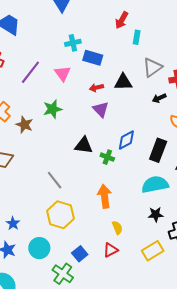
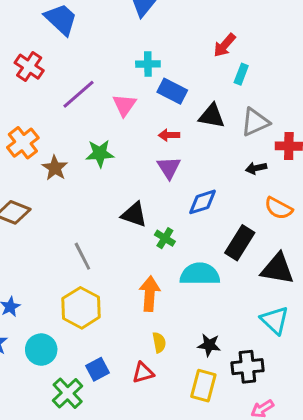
black triangle: (123, 82) -> (212, 116), moved
blue diamond: (126, 140) -> (203, 202), moved
cyan semicircle: (155, 184) -> (200, 274), moved
black star: (156, 214) -> (209, 345), moved
yellow rectangle: (153, 251) -> (203, 386), turned -55

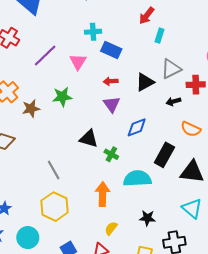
black triangle: (212, 116) -> (145, 82), moved, turned -36
brown star: (55, 168) -> (31, 109), turned 30
yellow semicircle: (159, 342) -> (111, 228), turned -128
black star: (209, 345) -> (147, 218), moved

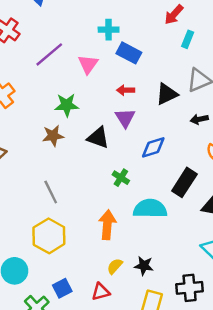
brown star: (31, 109) -> (53, 136), moved
black triangle: (89, 139) -> (98, 138), moved
black star: (147, 218) -> (144, 266), moved

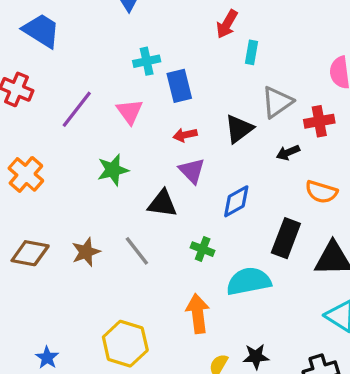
blue rectangle: (129, 53) -> (179, 86), turned 60
brown star: (53, 136) -> (86, 252), moved
gray line: (51, 192) -> (137, 251), moved

